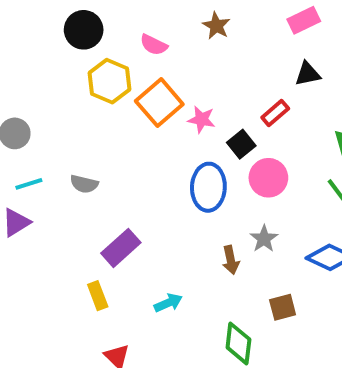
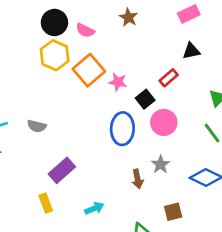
black circle: (84, 30) -> (54, 22), moved

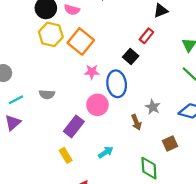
pink star: (118, 82) -> (92, 72), moved
pink circle: (164, 122) -> (97, 105), moved

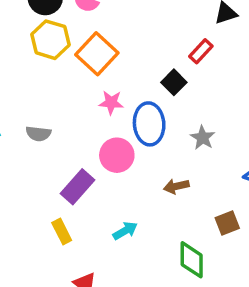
gray star: (153, 107) -> (203, 138), moved
brown arrow: (136, 122) -> (176, 186), turned 96

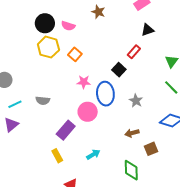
orange square: (97, 54) -> (75, 54), size x0.6
brown arrow: (176, 186) -> (132, 133), moved

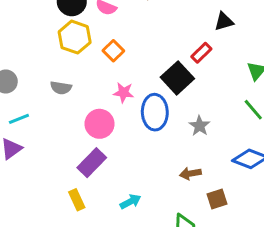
black square: (119, 70) -> (177, 78), size x1.5
gray semicircle: (43, 101) -> (61, 88), moved
pink circle: (88, 112) -> (100, 124), moved

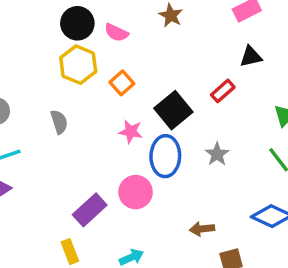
black square: (177, 78) -> (173, 110), moved
gray semicircle: (61, 88) -> (59, 122), turned -120
pink circle: (100, 124) -> (136, 192), moved
gray star: (199, 126) -> (217, 154), moved

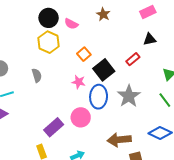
orange square: (122, 83) -> (84, 54), moved
gray star: (217, 154) -> (129, 96), size x1.6
brown arrow: (202, 229) -> (119, 140), size x1.6

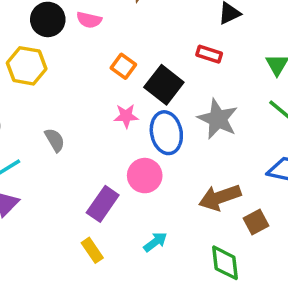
yellow hexagon: (49, 42) -> (27, 66), moved
red rectangle: (133, 59) -> (209, 54), turned 72
gray semicircle: (37, 75) -> (55, 140), moved

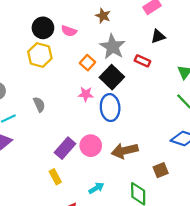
yellow hexagon: (27, 66) -> (40, 55), moved
gray star: (218, 119) -> (113, 47), moved
pink circle: (145, 176) -> (91, 146), moved
brown arrow: (220, 197) -> (125, 151), moved
cyan arrow: (155, 242) -> (96, 188), moved

